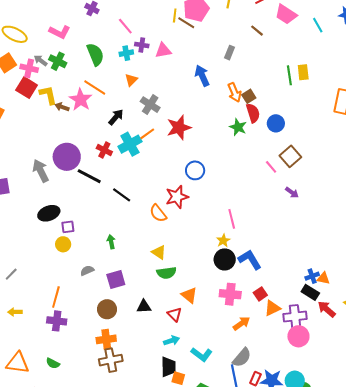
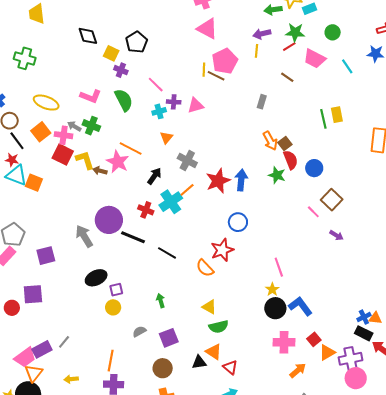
green semicircle: (95, 54) -> (124, 100), moved
blue arrow: (202, 76) -> (241, 180), moved, turned 35
orange triangle: (189, 295) -> (214, 352), moved

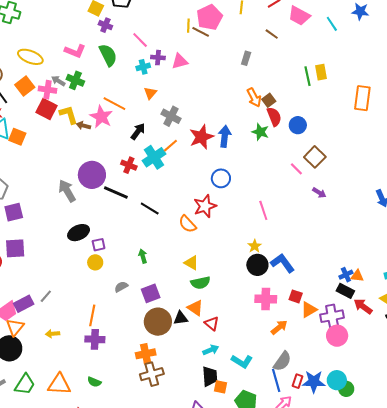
purple square: (46, 256) -> (14, 212), moved
pink line: (279, 267) -> (263, 210), moved
red square: (314, 339) -> (296, 296), turned -32
brown circle: (163, 368) -> (158, 322), moved, size x1.4

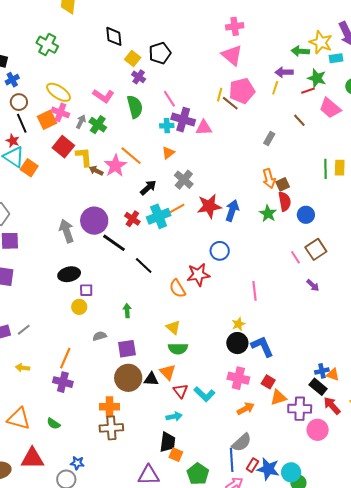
purple cross: (158, 58) -> (183, 120), size x1.6
gray arrow: (58, 81) -> (81, 122), turned 72
pink cross: (48, 90) -> (60, 112), moved
pink circle: (337, 336) -> (318, 430), moved
cyan L-shape: (242, 361) -> (204, 394), moved

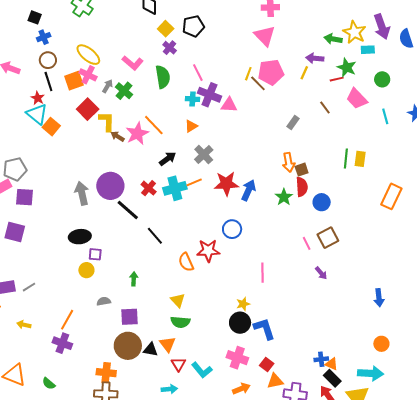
black rectangle: (318, 387) -> (332, 378), moved

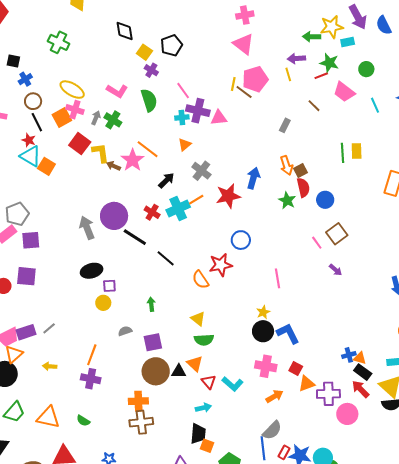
yellow star: (354, 32) -> (332, 27), turned -30
yellow line: (304, 73) -> (288, 74), turned -32
blue arrow: (249, 190) -> (253, 178), moved

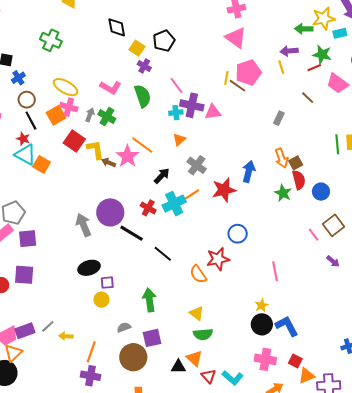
green arrow: (151, 304) -> (149, 300), size x1.6
yellow arrow: (50, 366) -> (66, 336), moved
brown circle: (156, 371) -> (133, 357), moved

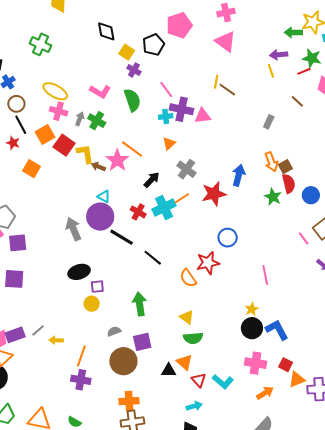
pink pentagon: (248, 73) -> (179, 25), moved
orange square: (56, 115) -> (45, 134), moved
cyan triangle: (25, 155) -> (104, 196), moved, size x0.6

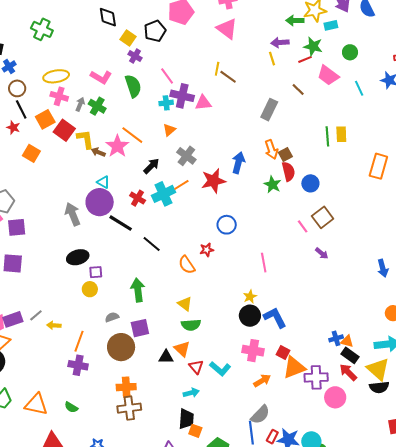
yellow ellipse: (55, 91) -> (56, 76), turned -40
gray rectangle: (269, 122) -> (269, 110), size x1.5
red star: (208, 263) -> (207, 250), size x0.6
orange triangle: (297, 379) -> (294, 367), size x1.4

